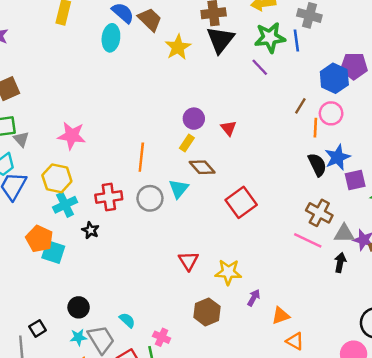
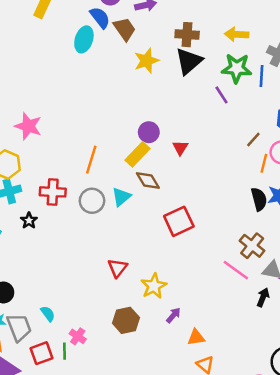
yellow rectangle: (187, 143) -> (138, 154), size x1.5
yellow star: (228, 272) -> (154, 286), turned 30

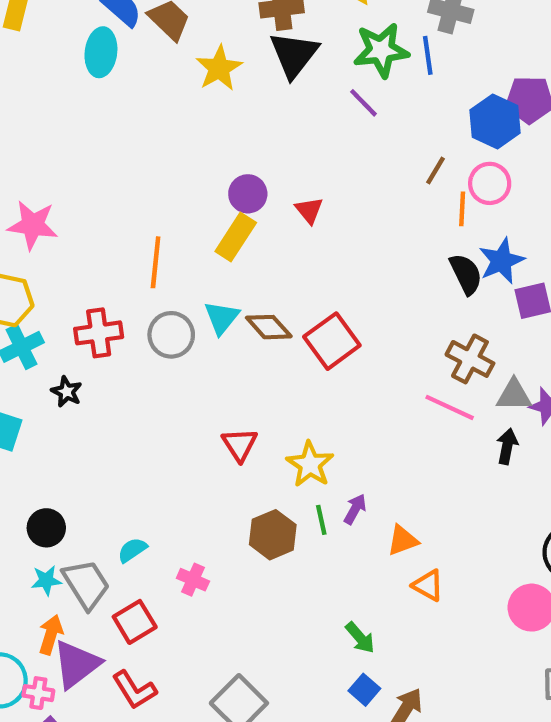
brown diamond: (148, 180) -> (269, 327), moved
cyan semicircle: (48, 314) -> (132, 550), turned -77
green line: (65, 351) -> (321, 520), moved

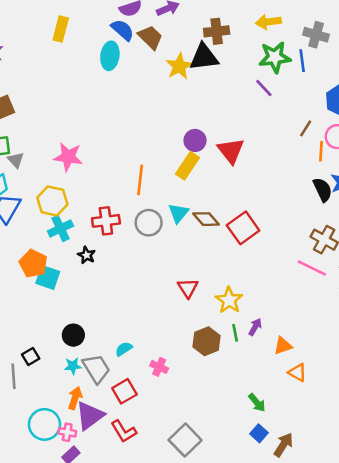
black triangle: (294, 54) -> (204, 57), moved, turned 44
red triangle: (309, 210) -> (231, 151), size x1.6

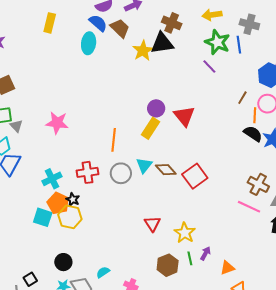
brown cross: (217, 31) -> (172, 23), turned 30
green star: (275, 57) -> (217, 42), turned 30
black semicircle: (323, 190) -> (253, 134), moved, turned -30
yellow hexagon: (52, 201) -> (70, 217), moved
orange pentagon: (33, 264) -> (58, 203), moved

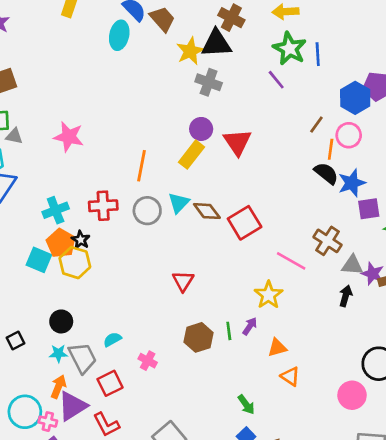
gray cross: (249, 24) -> (209, 82), moved
gray triangle: (16, 126) -> (14, 136), turned -40
pink line: (249, 207) -> (291, 261), moved
yellow star: (185, 233) -> (269, 295), moved

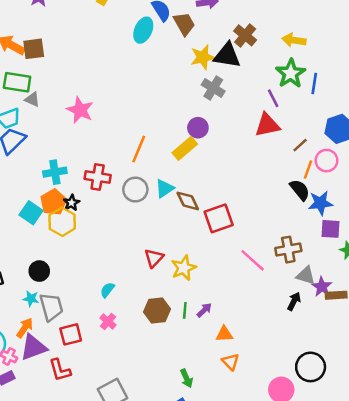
red triangle: (237, 142) -> (267, 125), moved, turned 40
brown cross: (328, 241) -> (288, 250), turned 35
yellow star: (269, 295) -> (184, 268), moved
cyan semicircle: (112, 339) -> (107, 290), moved, turned -35

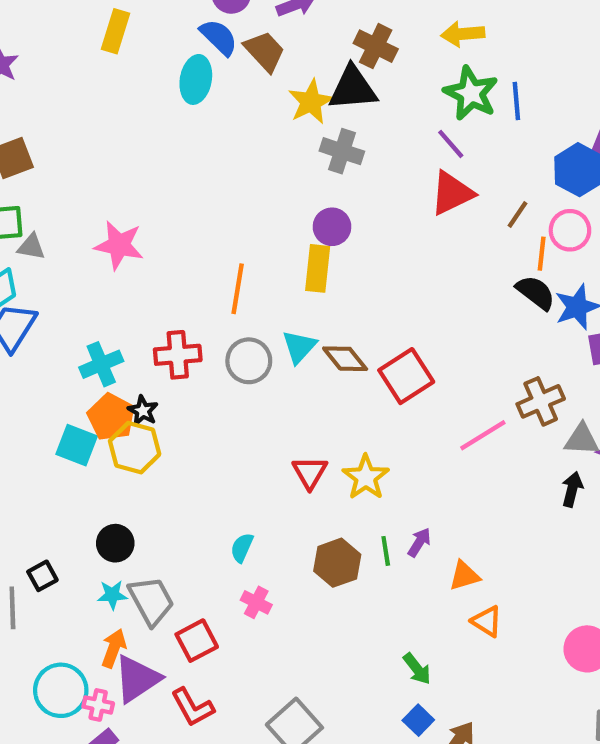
yellow rectangle: (185, 148) -> (318, 268), turned -30
pink line: (253, 260) -> (483, 435), turned -60

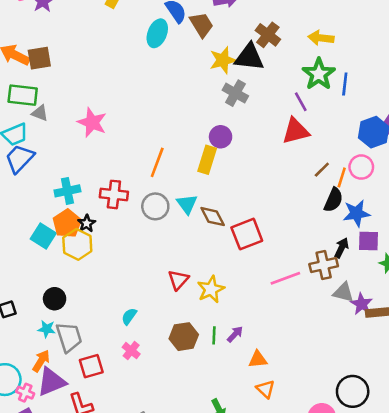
brown line: (518, 214) -> (322, 170), moved
black semicircle: (536, 293) -> (333, 200), turned 65
cyan triangle: (299, 347) -> (187, 204), turned -30
black arrow: (572, 489) -> (341, 248), moved

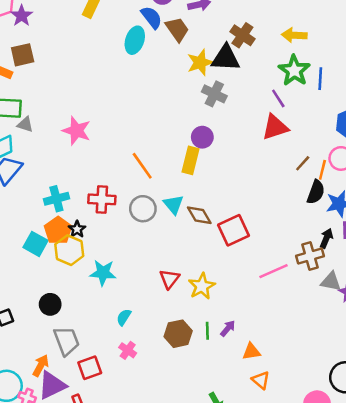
brown square: (39, 58) -> (23, 55), moved
orange line: (157, 162) -> (142, 166), turned -52
cyan star: (47, 329) -> (103, 273), moved, size x1.5

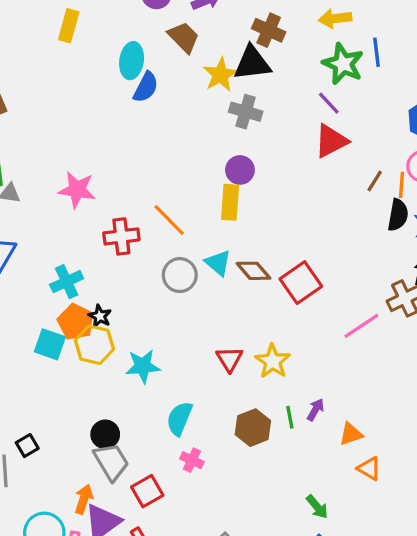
blue semicircle: (152, 17) -> (146, 87), moved, turned 75
blue line: (320, 79) -> (376, 52), moved
red cross: (102, 199) -> (121, 236), moved
black circle: (50, 304) -> (105, 434), moved
cyan semicircle: (124, 317) -> (179, 419), size x1.5

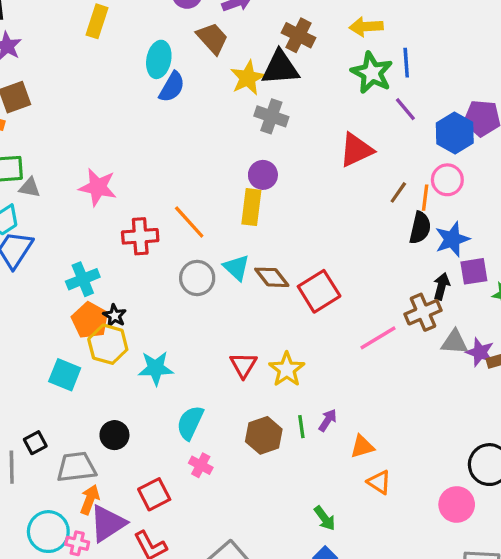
purple line: (329, 103) -> (405, 109), moved
cyan square: (50, 344) -> (65, 375), moved
gray trapezoid: (111, 462) -> (76, 467), moved, turned -69

